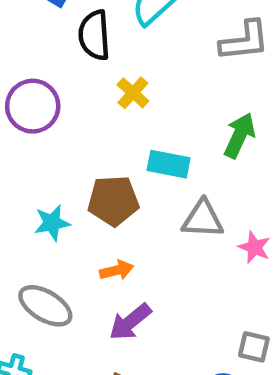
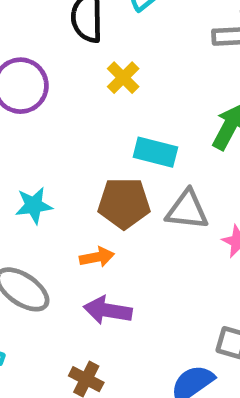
brown pentagon: (113, 201) -> (124, 203), moved
purple arrow: (130, 322) -> (108, 310), turned 45

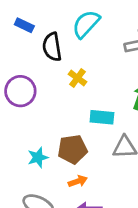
brown pentagon: (124, 203) -> (72, 149), moved

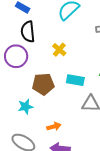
black semicircle: (52, 47) -> (28, 32), moved
brown pentagon: (72, 149) -> (43, 84), moved

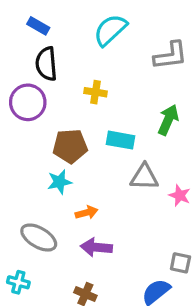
yellow cross: (59, 50) -> (96, 92), turned -32
cyan star: (25, 107) -> (59, 182), moved

